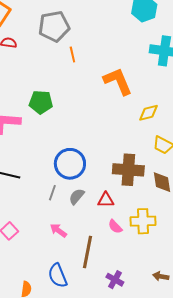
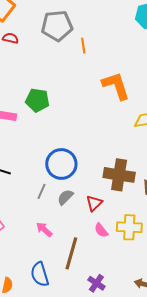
orange line: (72, 54) -> (83, 46), moved
red triangle: (106, 200) -> (94, 203), turned -48

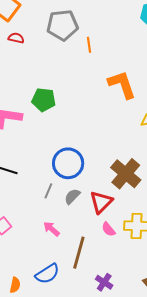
brown cross: (119, 175) -> (126, 174), turned 32
red triangle: (94, 203) -> (101, 202), size x1.4
blue semicircle: (40, 274) -> (47, 274), turned -105

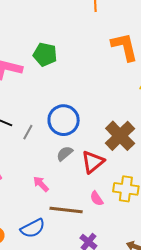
gray line: (48, 191) -> (28, 132), moved
pink semicircle: (108, 229) -> (97, 199), moved
brown line: (79, 253) -> (66, 210), turned 76

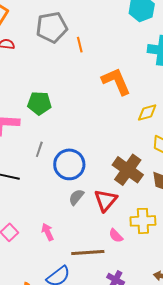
gray line: (28, 132) -> (39, 149), moved
pink arrow: (41, 184) -> (47, 232), moved, turned 30

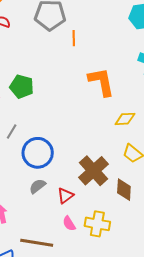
red triangle: (106, 200) -> (65, 196), size x0.7
pink semicircle: (116, 236) -> (69, 224), moved

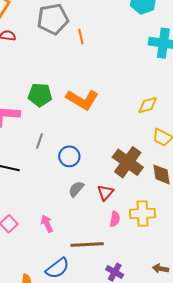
orange L-shape: (101, 82) -> (82, 100), moved, turned 144
blue circle: (38, 153) -> (69, 156), size x0.7
pink semicircle: (69, 224) -> (115, 219), turned -126

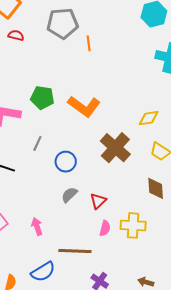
brown cross: (128, 162) -> (115, 148), moved

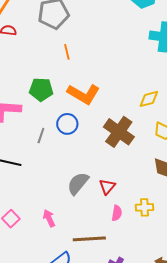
orange line: (89, 43) -> (67, 52), moved
blue circle: (66, 162) -> (67, 124), moved
gray semicircle: (69, 195) -> (78, 183), size x1.4
yellow cross: (133, 225) -> (145, 207), size x0.7

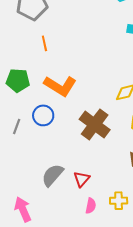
pink arrow: (49, 218) -> (23, 209), size x1.4

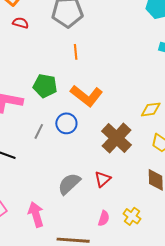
red triangle: (82, 179) -> (103, 179), moved
yellow cross: (119, 201) -> (132, 216), turned 30

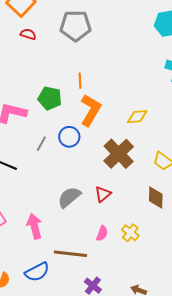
orange line: (76, 52) -> (80, 81), moved
orange L-shape: (86, 96) -> (91, 110), turned -100
yellow diamond: (151, 109) -> (137, 117), moved

